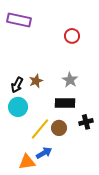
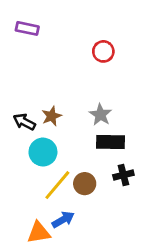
purple rectangle: (19, 20) -> (27, 28), size x0.7
black arrow: (17, 85) -> (24, 122), turned 91
black rectangle: (65, 103) -> (111, 142), moved
cyan circle: (18, 107) -> (43, 152), moved

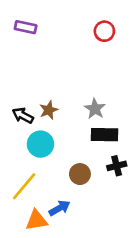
red circle: (103, 51) -> (104, 31), moved
yellow line: (57, 185) -> (24, 186), moved

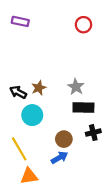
yellow line: (24, 186) -> (19, 149), turned -70
blue arrow: (60, 208) -> (59, 158), moved

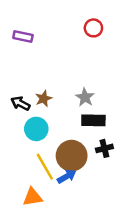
purple rectangle: (20, 21) -> (23, 36), moved
brown circle: (64, 139) -> (72, 156), size x1.6
yellow line: (19, 149) -> (45, 167), moved

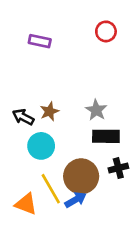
purple rectangle: (23, 36) -> (40, 41), moved
orange triangle: (33, 197) -> (26, 204), moved, turned 30

